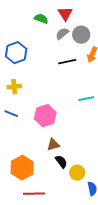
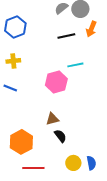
cyan line: (86, 99) -> (75, 65), moved
pink hexagon: (45, 116) -> (56, 82), moved
yellow circle: (77, 173) -> (73, 163), moved

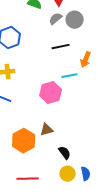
orange arrow: (91, 29) -> (86, 60), moved
black semicircle: (60, 136) -> (65, 153), moved
orange hexagon: (21, 142) -> (24, 141), moved

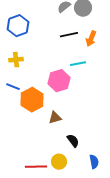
orange arrow: (86, 60) -> (91, 39), moved
orange hexagon: (24, 141) -> (32, 100), moved
yellow circle: (68, 174) -> (59, 162), moved

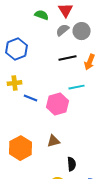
blue line: (13, 87) -> (31, 98), moved
orange hexagon: (32, 100) -> (21, 148), moved
black semicircle: (73, 141) -> (72, 164), turned 32

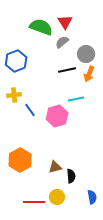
green semicircle: (42, 15) -> (41, 27), size x1.6
gray circle: (82, 31) -> (86, 54), moved
blue line: (31, 98) -> (30, 110), turned 32
brown triangle: (54, 141) -> (55, 167), moved

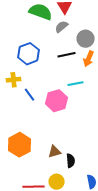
blue hexagon: (16, 61) -> (29, 54), moved

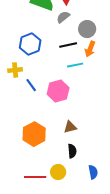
cyan line: (76, 84) -> (75, 65), moved
orange hexagon: (20, 145) -> (34, 134), moved
brown triangle: (55, 152) -> (70, 127), moved

